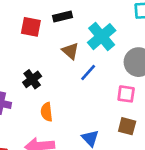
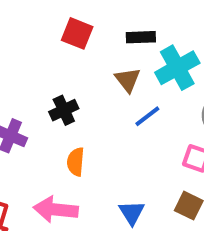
black rectangle: (62, 17) -> (141, 37), moved

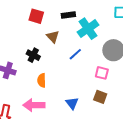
brown triangle: (128, 80) -> (53, 37), moved
black cross: (64, 110) -> (33, 55), turned -32

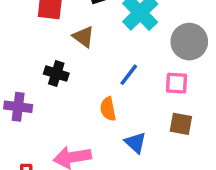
blue line: (75, 54) -> (129, 75), moved
orange semicircle: (42, 80) -> (108, 109), moved

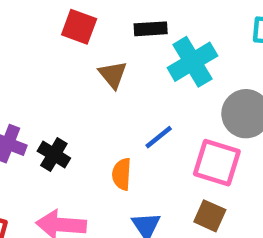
black cross: (56, 74) -> (54, 155), moved
pink square: (177, 83) -> (217, 163), size x1.5

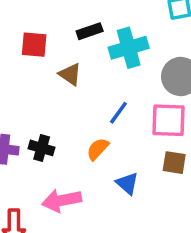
cyan cross: (192, 62) -> (129, 48), turned 30
orange semicircle: (122, 174) -> (98, 149), turned 55

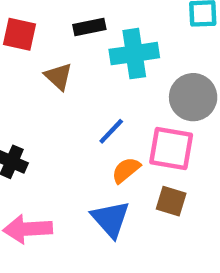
orange semicircle: (98, 149) -> (126, 170), moved
blue triangle: (127, 183) -> (110, 219), size x1.4

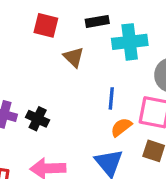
blue line: (111, 131) -> (111, 98), turned -40

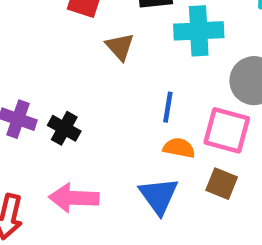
orange semicircle: (121, 127) -> (179, 148), turned 45

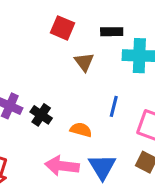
orange semicircle: (179, 148) -> (81, 130), moved
pink arrow: (74, 198) -> (62, 166), moved

